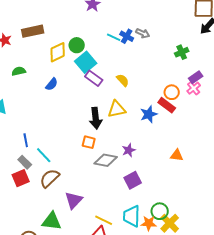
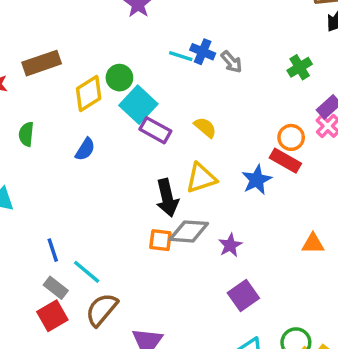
gray arrow: (143, 33) -> (232, 62), moved, turned 32
green semicircle: (19, 71) -> (26, 134), turned -64
gray diamond: (106, 160) -> (189, 231), moved

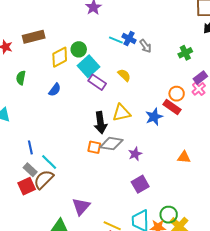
yellow semicircle: (205, 127) -> (124, 75), moved
brown semicircle: (102, 310) -> (44, 179), moved

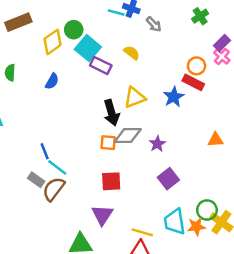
gray arrow: (146, 46) -> (154, 24), moved
blue line: (30, 147) -> (45, 151), moved
red square: (27, 186) -> (111, 181), moved, turned 30

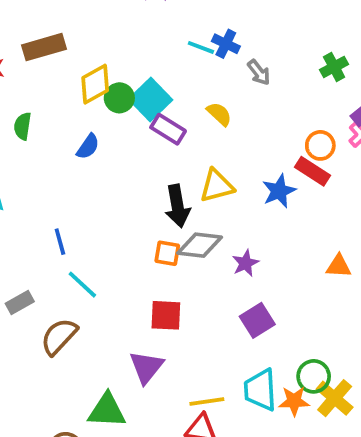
green circle: (74, 30) -> (119, 98), moved
blue line: (45, 151) -> (60, 242), moved
gray rectangle: (36, 180) -> (20, 303), moved, turned -70
brown semicircle: (54, 189) -> (59, 337), moved
yellow line: (142, 232) -> (207, 401), turned -30

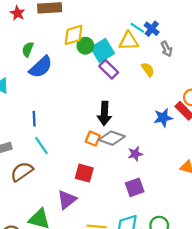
yellow semicircle: (219, 114) -> (148, 70), moved
blue semicircle: (88, 147) -> (41, 67), moved, size x1.6
yellow triangle: (217, 186) -> (129, 41), moved

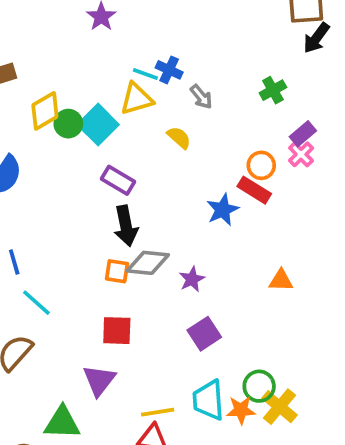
purple rectangle: (109, 69) -> (118, 180), moved

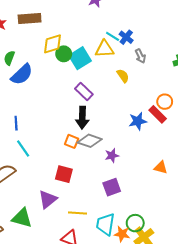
yellow line: (158, 412) -> (77, 213), moved

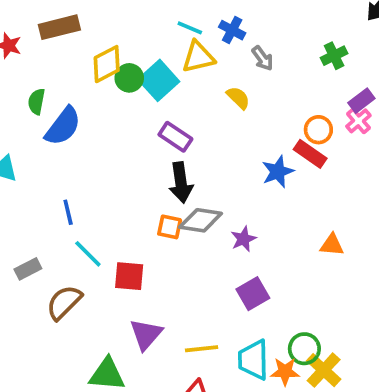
cyan line: (113, 36) -> (190, 28), moved
red square: (64, 174) -> (129, 276), moved

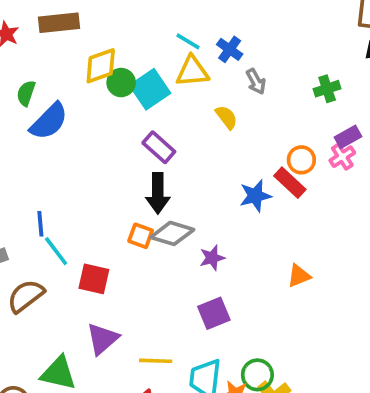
blue line: (68, 212) -> (40, 224), moved
orange triangle: (332, 245) -> (299, 276), turned -35

